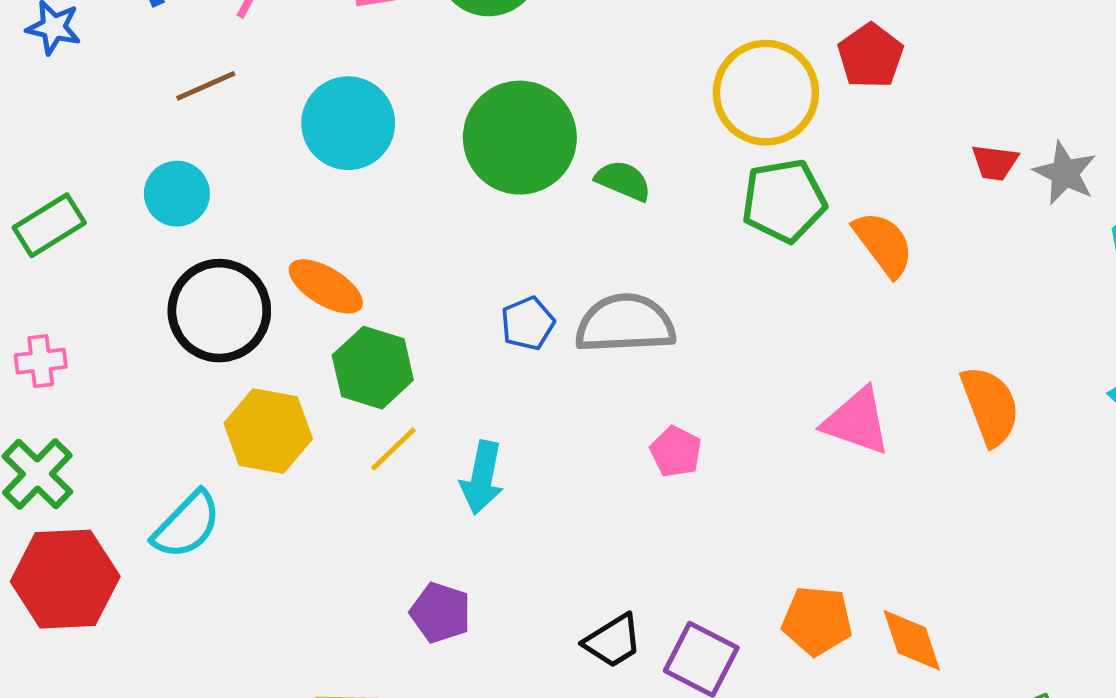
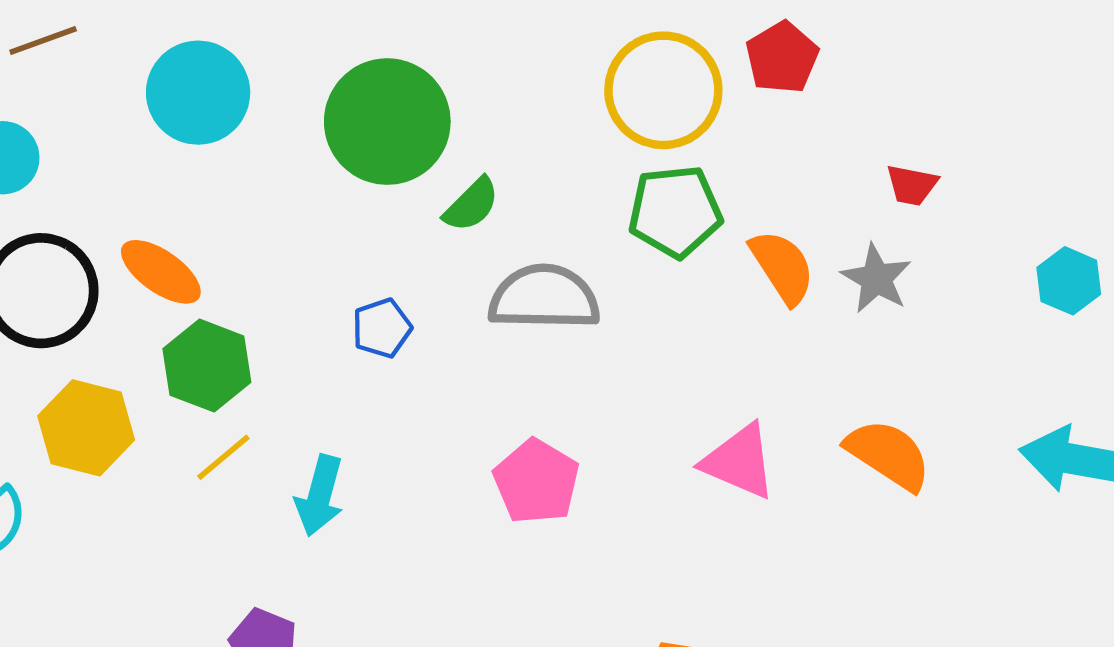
gray star: (1065, 173) -> (876, 279), moved
green semicircle: (623, 181) -> (471, 205), moved, turned 108
gray semicircle: (625, 324) -> (544, 297), moved
orange semicircle: (990, 406) -> (888, 455), turned -40
pink pentagon: (676, 452) -> (536, 481), size x1.5

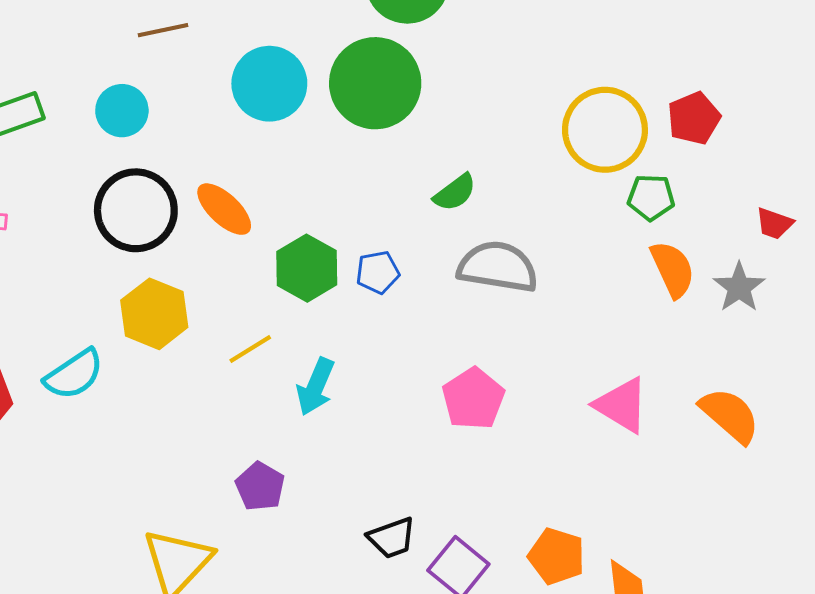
green circle: (387, 122) -> (375, 83), moved
green pentagon: (675, 211) -> (651, 197), moved, size x0.7
green hexagon: (207, 366) -> (307, 268), moved

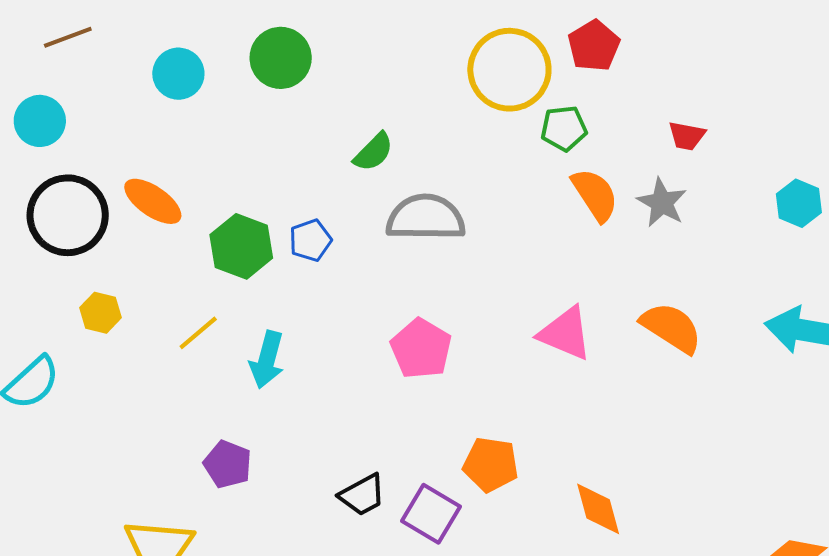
green circle: (375, 83) -> (281, 58), size x0.7
cyan circle: (269, 84) -> (178, 74), size x0.7
yellow hexagon: (154, 314) -> (100, 313), size x0.6
orange pentagon: (557, 556) -> (491, 464), moved

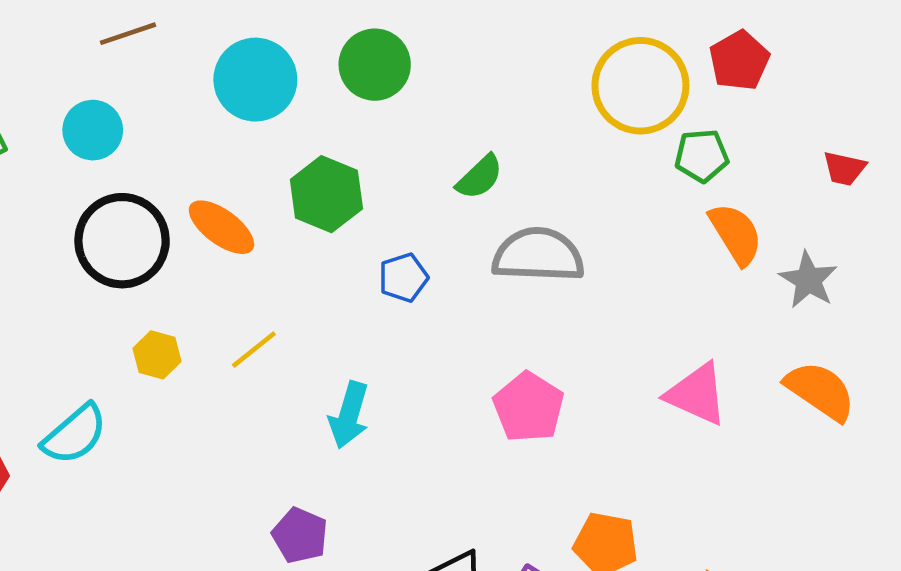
cyan circle: (178, 74) -> (255, 80), size x1.4
gray star: (662, 203) -> (808, 280), moved
green hexagon: (241, 246) -> (326, 194), moved
yellow line: (198, 333) -> (254, 350), moved

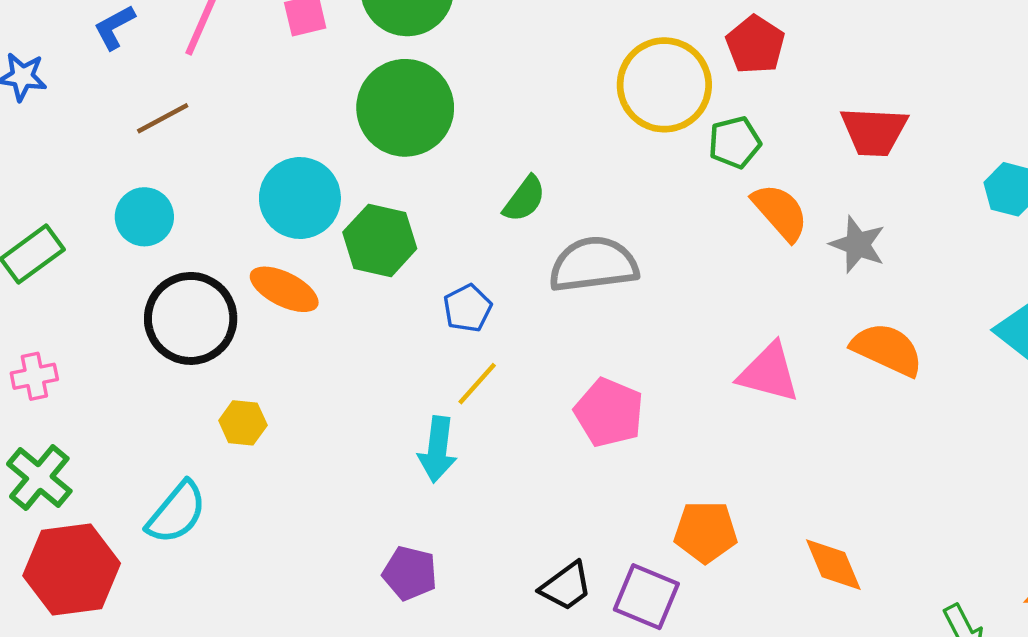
green circle: (375, 65) -> (405, 108), size x1.4
cyan circle: (255, 80) -> (300, 198), moved
red trapezoid: (844, 168) -> (874, 131), size x1.6
yellow line: (254, 350) -> (477, 384), moved

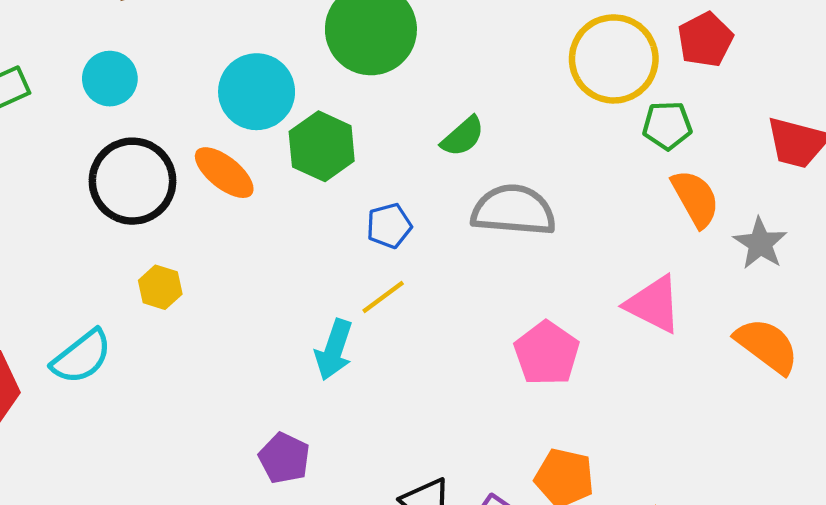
pink triangle: (769, 373) -> (654, 304), moved
pink pentagon: (609, 413) -> (547, 353), moved

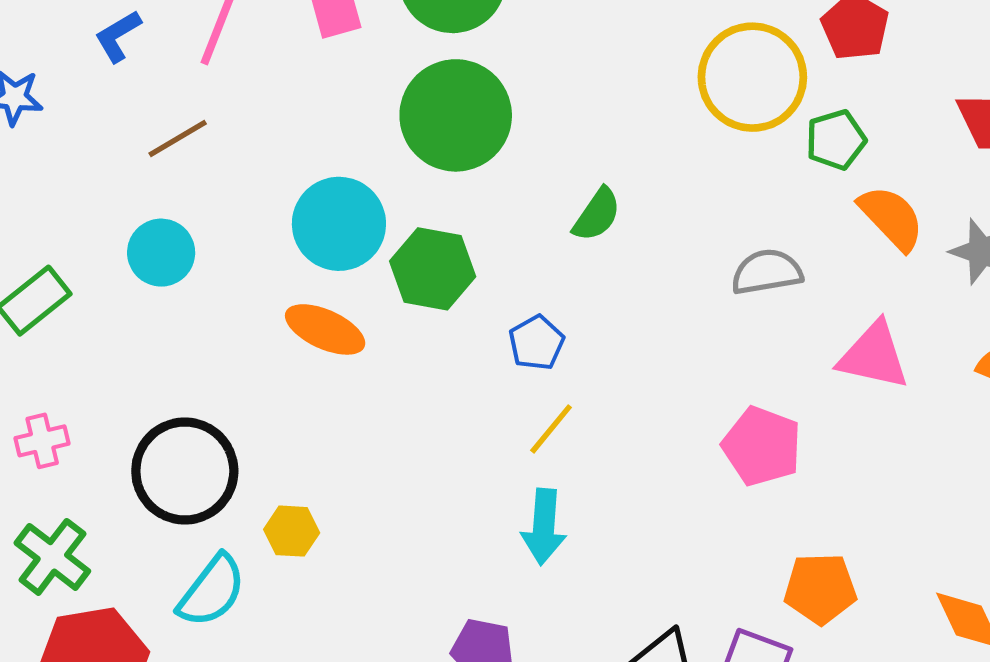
black circle: (132, 181) -> (185, 471), moved
gray semicircle: (513, 210) -> (767, 272), moved, size x0.7
yellow hexagon: (160, 287) -> (292, 531), moved
cyan arrow: (334, 350) -> (544, 527), moved

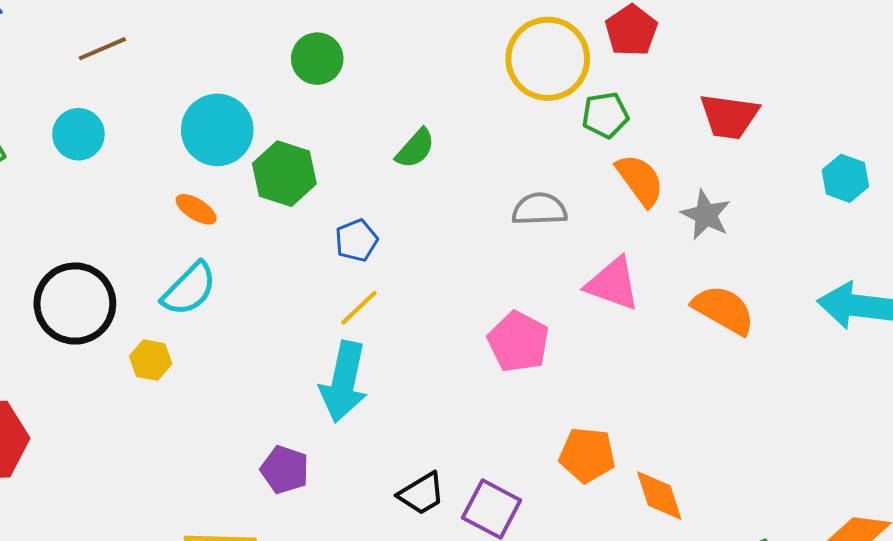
green circle: (456, 115) -> (317, 59), size x0.6
orange ellipse: (325, 329) -> (196, 209), size x0.7
cyan arrow: (544, 527) -> (344, 382), size x1.4
orange pentagon: (820, 589) -> (587, 455), moved
cyan semicircle: (212, 591) -> (189, 289), moved

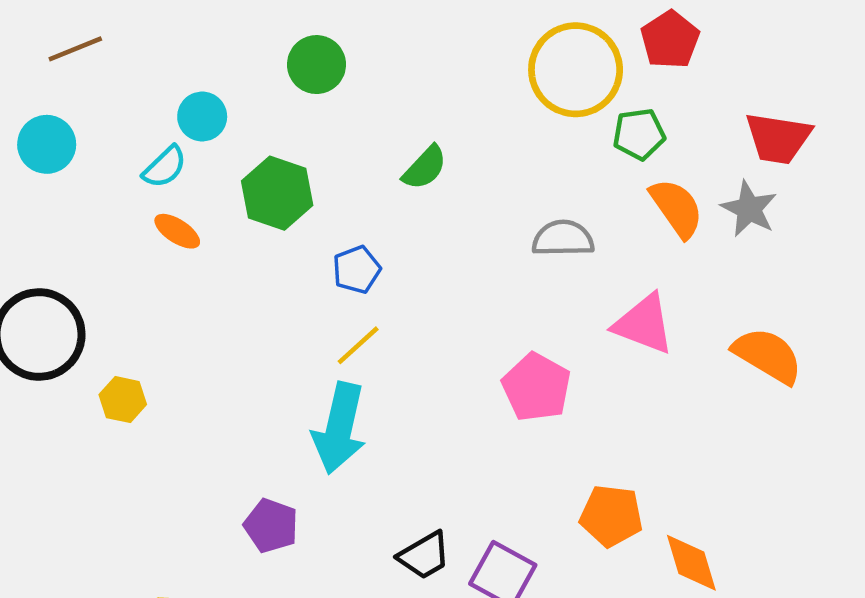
cyan circle: (217, 130) -> (202, 117), moved, size x0.6
gray star: (706, 215) -> (749, 209), moved
cyan semicircle: (189, 289) -> (165, 167), moved, size x0.7

